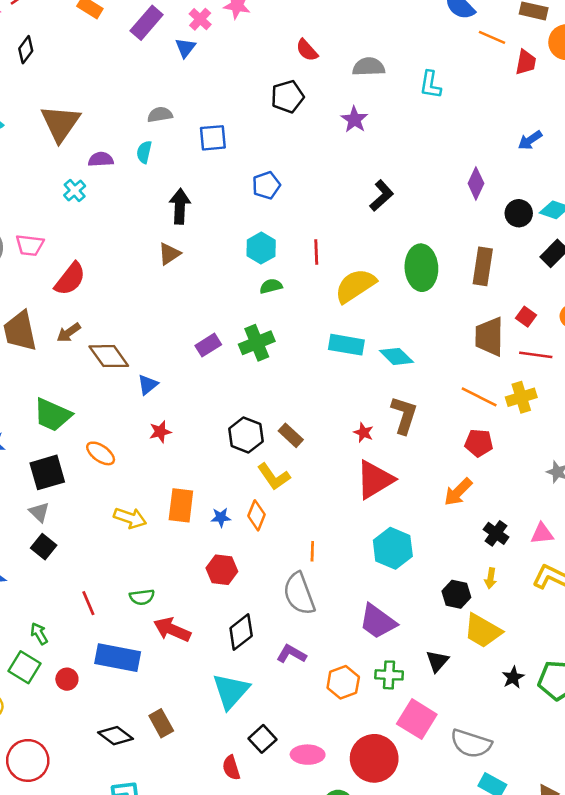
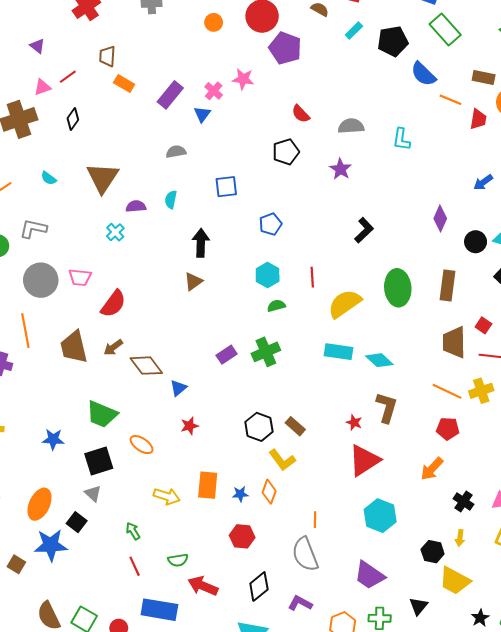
gray semicircle: (160, 115) -> (176, 152), moved
black square: (44, 547) -> (77, 522), moved
green arrow: (39, 634) -> (133, 531), moved

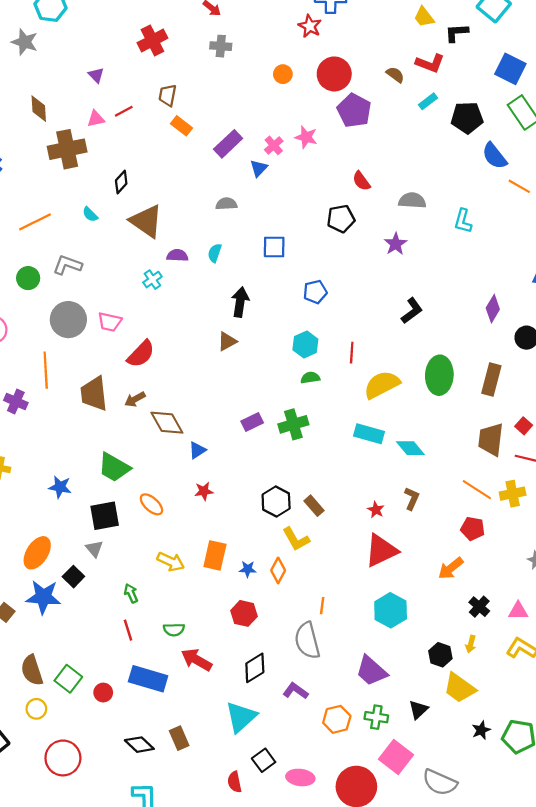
black diamond: (73, 119) -> (121, 182), moved
brown triangle: (102, 178) -> (146, 221), turned -36
brown L-shape: (387, 408) -> (412, 498), size x0.7

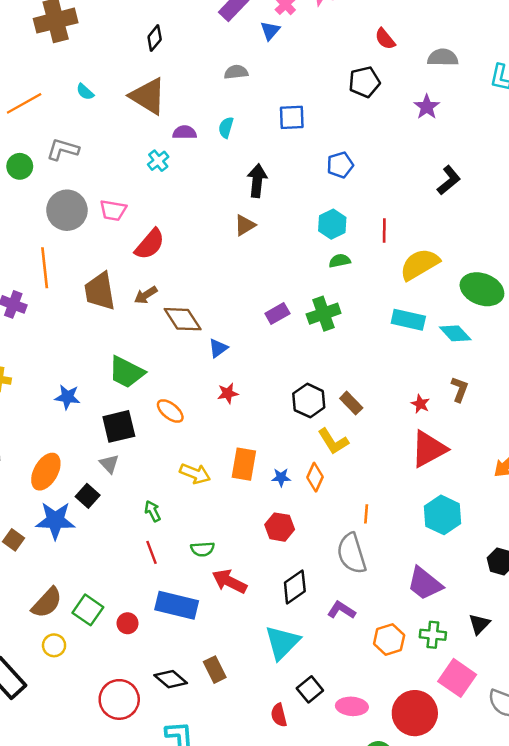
black diamond: (121, 182) -> (155, 38), moved
green ellipse: (439, 375) -> (482, 289), moved, turned -69
brown semicircle: (32, 670) -> (47, 603), turned -116
red circle: (63, 758) -> (119, 699), moved

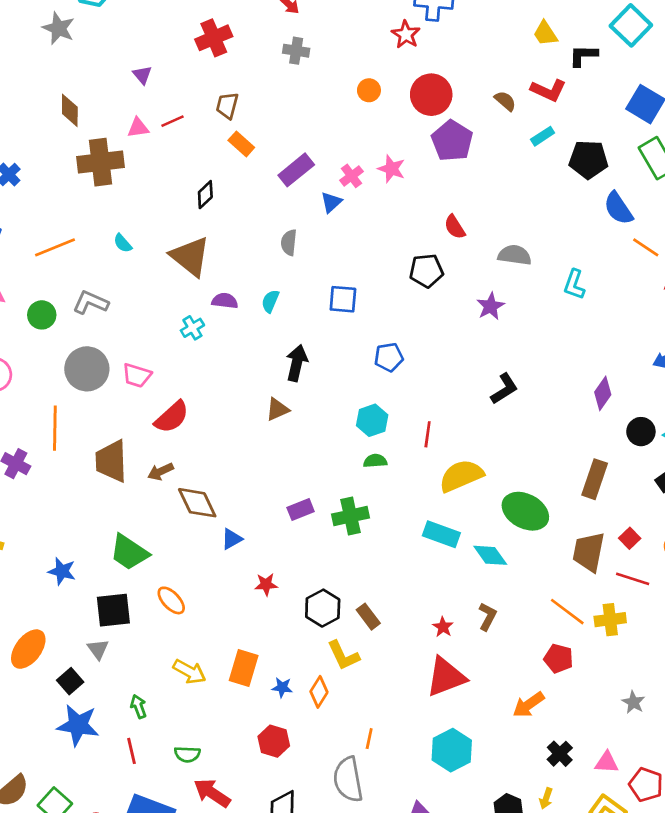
gray semicircle: (236, 72) -> (289, 242), turned -85
red star: (228, 393) -> (266, 584), moved
blue star: (55, 520) -> (78, 725), moved

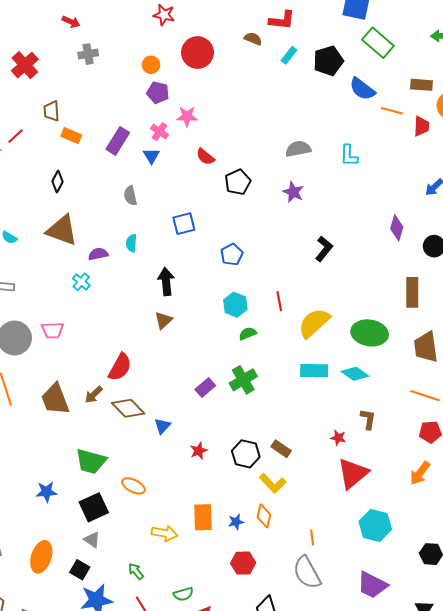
purple pentagon: (452, 141) -> (158, 93), moved, size x0.7
red semicircle: (455, 227) -> (205, 157), moved
red semicircle: (172, 417) -> (120, 367), moved

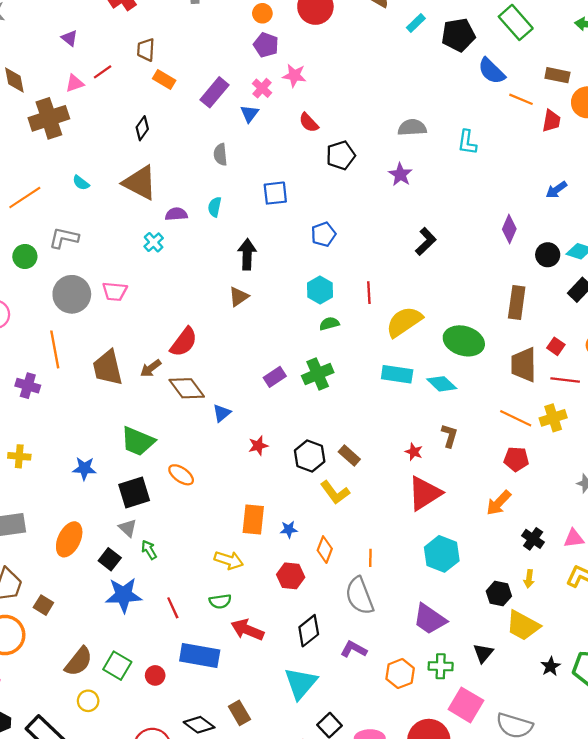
orange diamond: (264, 516) -> (325, 550), moved
yellow arrow: (164, 533) -> (229, 560), moved
green arrow: (136, 571) -> (149, 550), moved

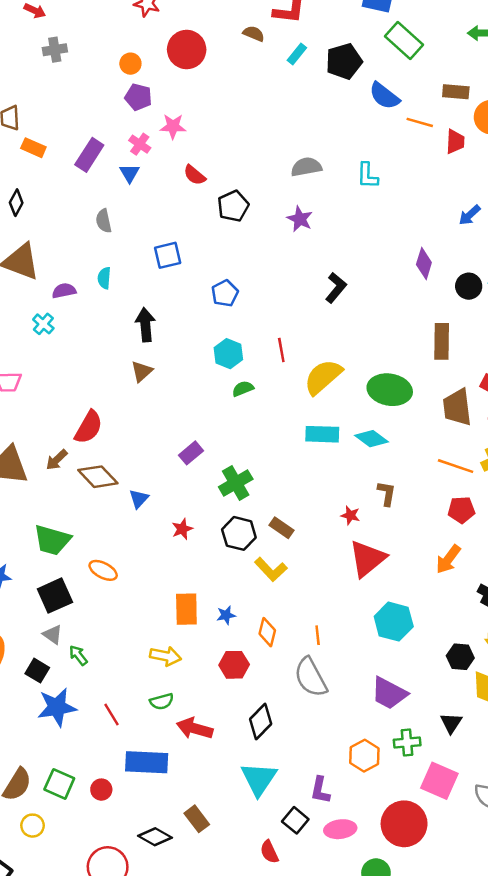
green cross: (318, 374) -> (236, 483), moved
purple L-shape: (354, 649) -> (320, 790), moved, turned -100

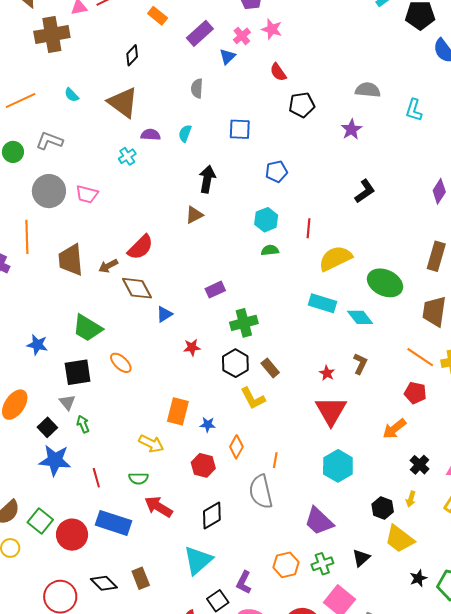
red triangle: (367, 559) -> (331, 411), turned -36
green cross: (407, 742) -> (322, 564), turned -30
red circle: (101, 790) -> (72, 535), size x1.8

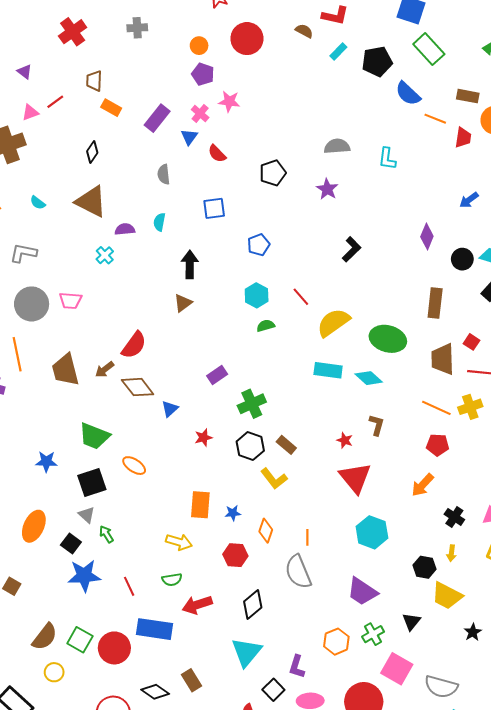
red semicircle: (278, 72) -> (217, 154), moved
red line: (308, 228) -> (301, 297), turned -36
red arrow: (159, 507) -> (197, 605), turned -40

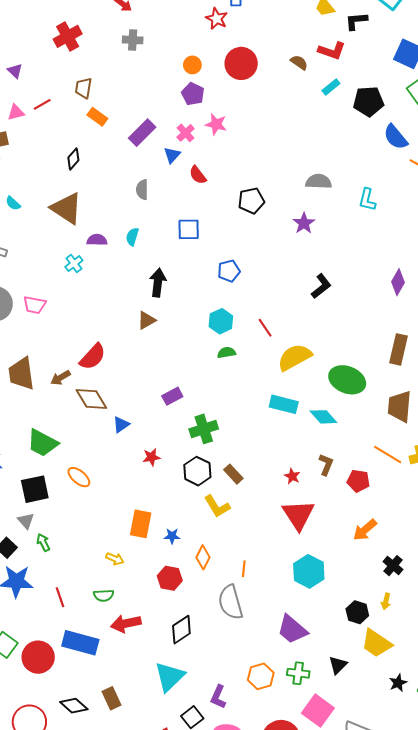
red pentagon: (438, 445) -> (358, 481), moved
yellow arrow: (179, 542) -> (115, 559), size x0.7
green cross: (373, 634) -> (298, 673), turned 30

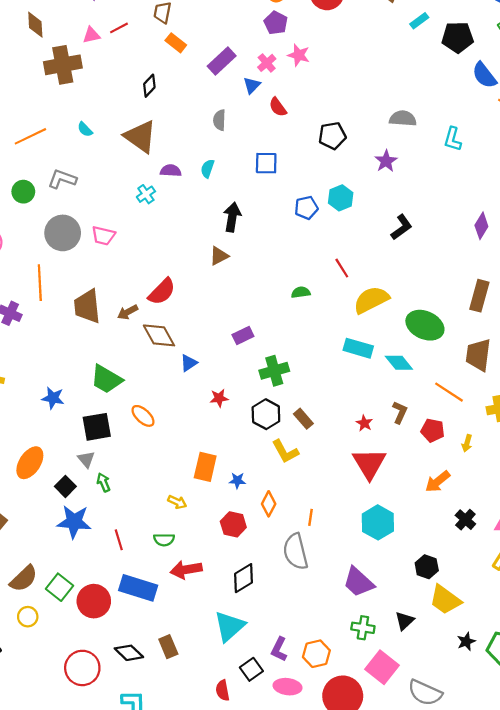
cyan hexagon: (221, 321) -> (341, 198), moved
orange line: (388, 454) -> (449, 392), moved
yellow arrow: (386, 601) -> (467, 443), moved
orange hexagon: (261, 676) -> (316, 654), moved

